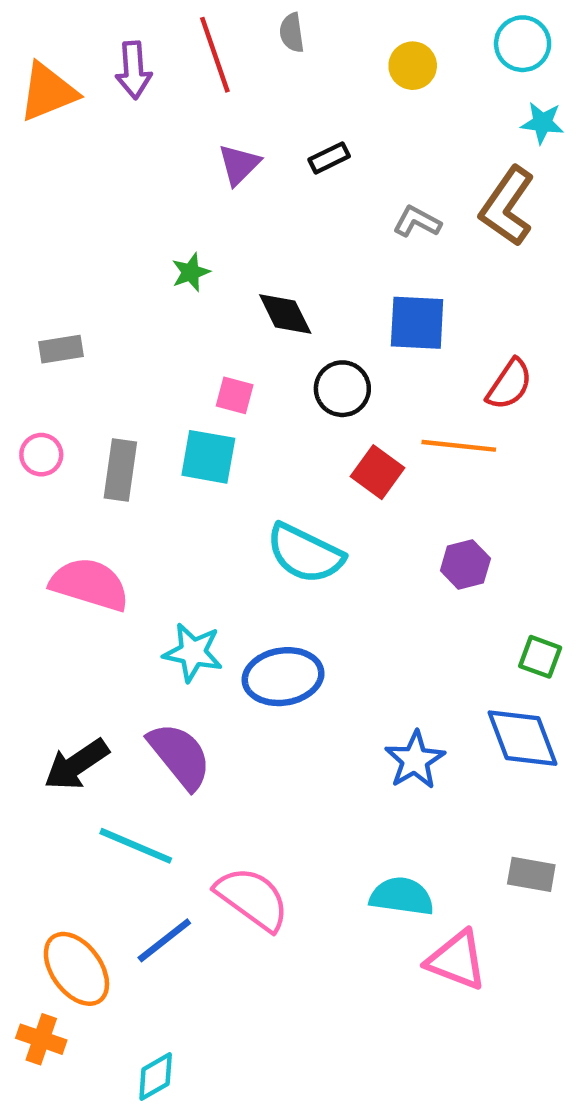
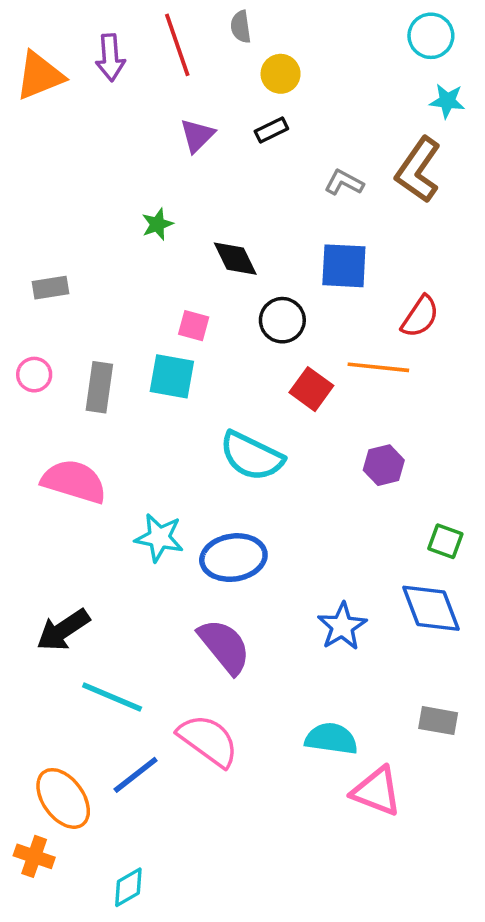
yellow circle: (413, 66) -> (281, 74), moved
purple semicircle: (180, 756) -> (224, 646), moved

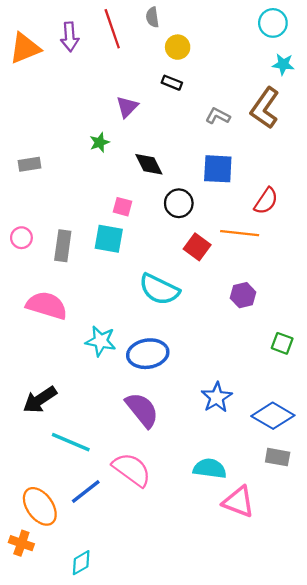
black rectangle: (271, 130) -> (172, 83), turned 48
purple triangle: (197, 135) -> (127, 107), moved
gray rectangle: (50, 288) -> (29, 164), moved
blue diamond: (431, 608) -> (273, 416), moved, turned -39

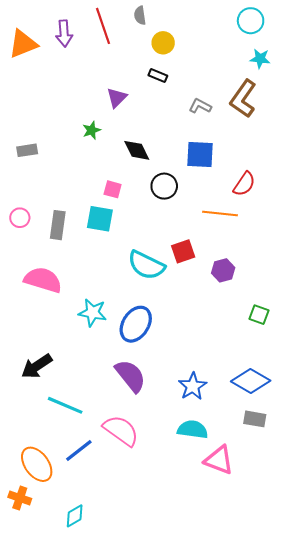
red square: (197, 247) -> (183, 251), moved, turned 35
blue ellipse: (148, 354) -> (136, 324), turned -48
blue star: (217, 397) -> (193, 386), moved

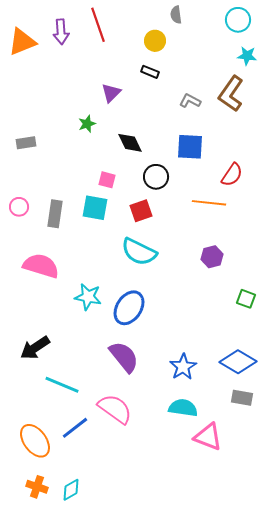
gray semicircle: (140, 15) -> (176, 15), moved
red square: (183, 251) -> (141, 211), moved
orange cross: (20, 498) -> (37, 487), moved

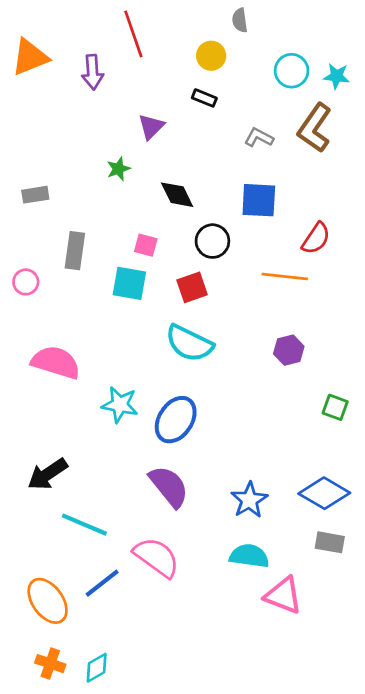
cyan circle: (238, 20) -> (292, 71), moved
purple arrow: (61, 32) -> (93, 72), moved
gray rectangle: (55, 214) -> (75, 251), moved

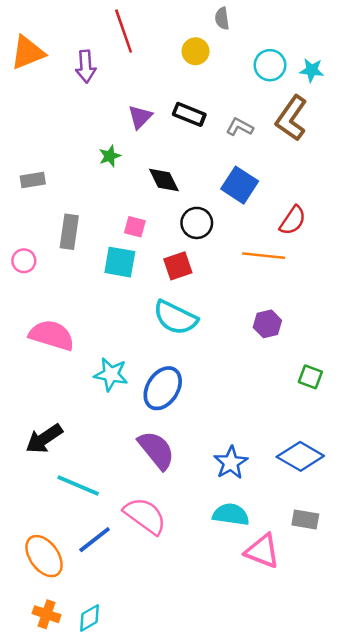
black rectangle: (204, 98) -> (189, 114), moved, size x1.4
blue square: (259, 200) -> (240, 185), turned 30
gray rectangle: (330, 542) -> (305, 520), moved

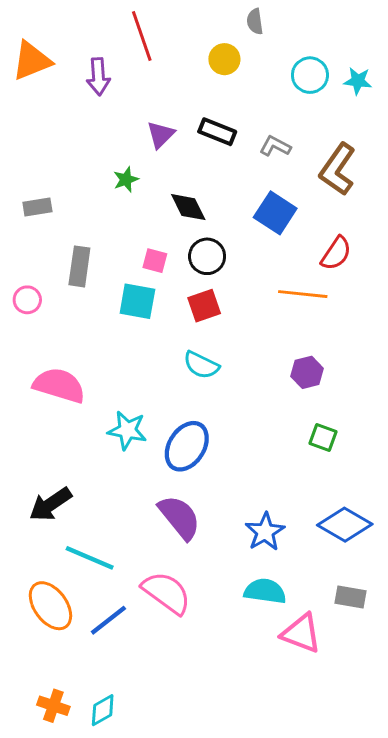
brown L-shape: (291, 118) -> (338, 169), moved
black circle: (197, 223) -> (207, 256), moved
cyan semicircle: (175, 318) -> (201, 365), size x0.7
green square: (310, 377) -> (323, 438), moved
orange ellipse: (44, 556) -> (50, 606), moved

